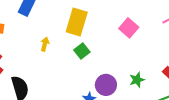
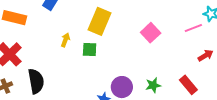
green square: (82, 51) -> (90, 49), moved, turned 35

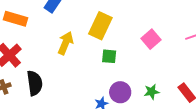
yellow arrow: (65, 40) -> (66, 43), size x1.6
green square: (90, 49) -> (109, 56), moved

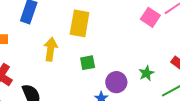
pink square: (151, 39) -> (150, 17), moved
green square: (109, 56) -> (88, 63), moved

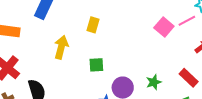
yellow rectangle: (80, 23) -> (93, 25), size x0.6

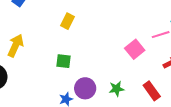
pink square: (164, 27) -> (135, 49), moved
yellow arrow: (61, 47) -> (16, 46), moved

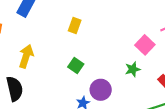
green square: (64, 61) -> (76, 66), turned 35
green star: (117, 89) -> (133, 69), moved

